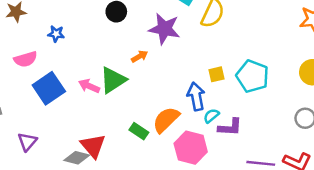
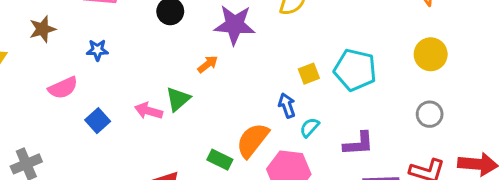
green triangle: (113, 80) -> (178, 99), size x0.7
blue square: (49, 88) -> (98, 121), size x0.6
blue arrow: (196, 97) -> (287, 106), size x0.7
purple L-shape: (230, 127) -> (358, 144), moved

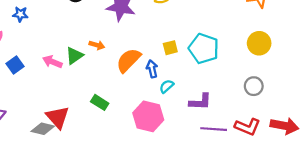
orange arrow: (208, 64) -> (97, 45), moved, turned 48
orange semicircle: (252, 140) -> (128, 60), moved

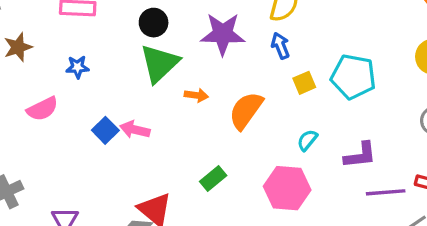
green triangle: (74, 56) -> (159, 63), moved, size x1.5
blue square: (15, 65) -> (105, 130), moved
blue arrow: (152, 69) -> (280, 46), moved
green rectangle: (100, 102) -> (213, 179), turned -63

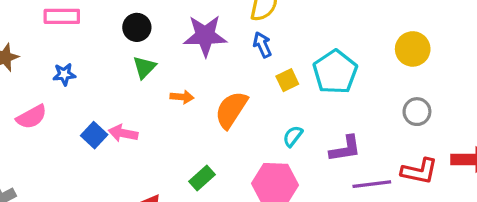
green triangle: (159, 63) -> (144, 67), size x0.6
cyan pentagon: (353, 77) -> (335, 72), turned 30

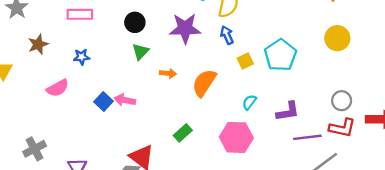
gray circle: (417, 112) -> (342, 101), moved

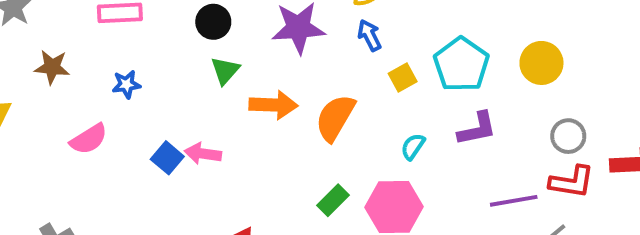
yellow circle: (337, 38) -> (541, 63), moved
brown star: (38, 44) -> (52, 67), turned 30
orange arrow: (168, 73) -> (273, 105), size x1.6
purple L-shape: (288, 111) -> (477, 129), moved
green rectangle: (183, 133) -> (333, 200), moved

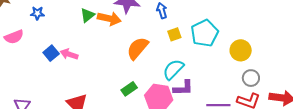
yellow circle: (541, 63) -> (241, 50), moved
orange arrow: (273, 105) -> (109, 19), moved
purple L-shape: (477, 129) -> (183, 88), moved
cyan semicircle: (413, 147) -> (173, 69), size x1.6

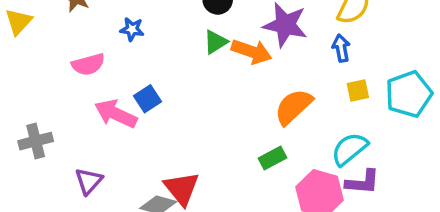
pink arrow: (69, 54) -> (116, 114), moved, size x1.4
green rectangle: (129, 89) -> (273, 158), moved

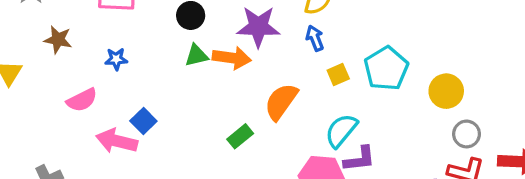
green triangle: (216, 42) -> (196, 55), turned 30
green rectangle: (273, 158) -> (240, 136), moved

